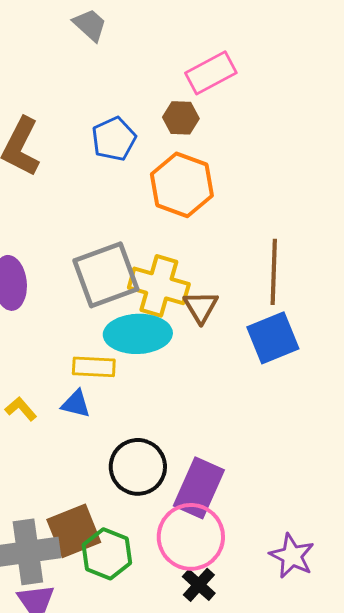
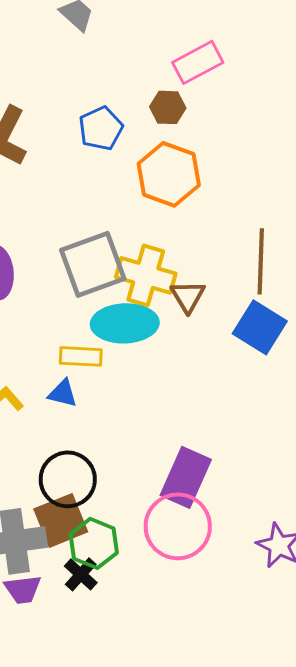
blue square: (273, 338) -> (260, 327), turned -36
black circle: (138, 467) -> (68, 479), moved
black cross: (199, 585) -> (81, 574), moved

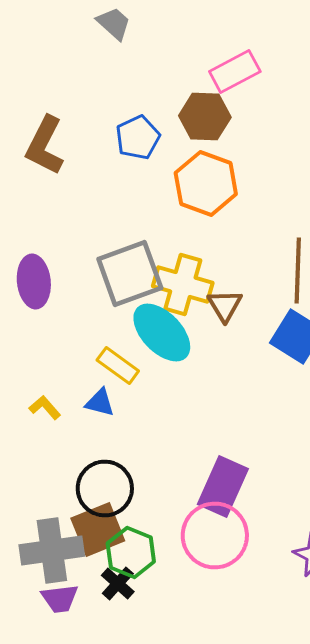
brown hexagon: (168, 107) -> (205, 116), size x1.4
cyan ellipse: (125, 323) -> (162, 332), turned 48
yellow rectangle: (81, 356) -> (118, 366), turned 33

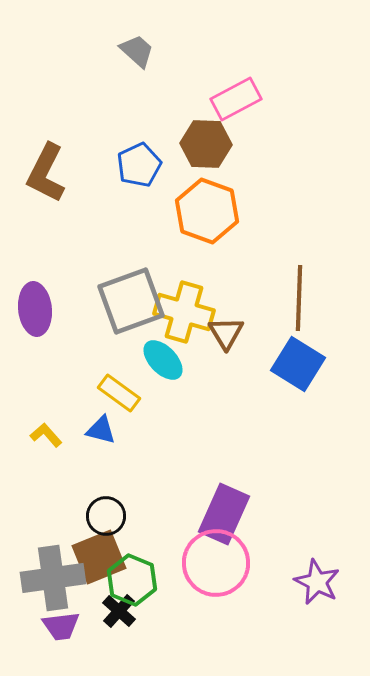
gray trapezoid: (114, 24) -> (137, 51), moved
cyan ellipse: (162, 332) -> (163, 360), size x0.7
black circle: (105, 488) -> (106, 516), size x0.7

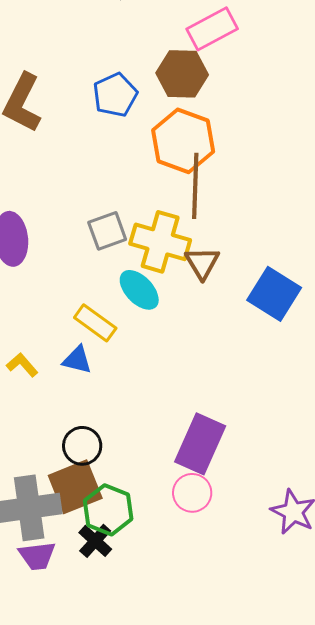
brown line: (299, 298) -> (195, 186), moved
gray square: (131, 301) -> (107, 231), size x0.6
pink circle: (216, 563) -> (192, 493), size x0.6

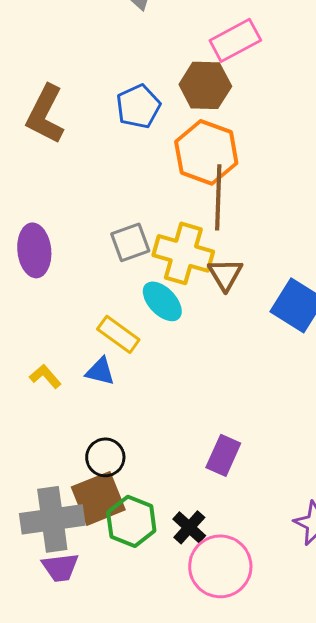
purple rectangle: (200, 444) -> (223, 455), size x0.7
pink circle: (192, 493) -> (220, 566), moved, size x1.6
black cross: (95, 541) -> (189, 527), moved

